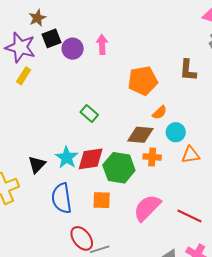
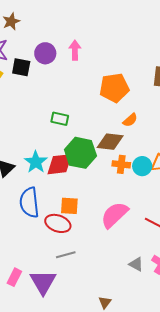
black square: (51, 38) -> (21, 67), moved, turned 30
green rectangle: (89, 114) -> (60, 119), turned -30
cyan circle: (176, 132) -> (142, 166), moved
green hexagon: (119, 168) -> (80, 153), moved
red ellipse: (82, 238) -> (58, 223), moved, turned -35

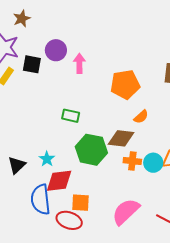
pink arrow: (75, 50) -> (79, 63), moved
cyan star: (36, 162) -> (47, 159), size x0.7
red diamond: (60, 164) -> (59, 181), moved

